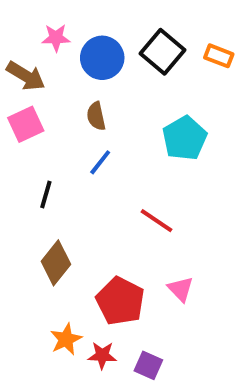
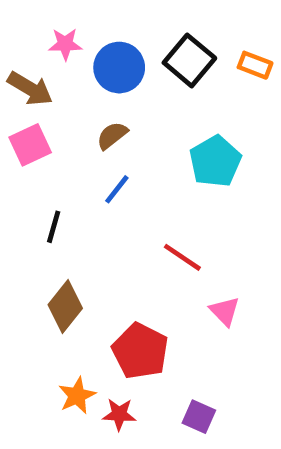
brown semicircle: (96, 116) -> (112, 135), turned 64
pink triangle: (181, 289) -> (225, 311), moved
purple square: (148, 365) -> (199, 417), moved

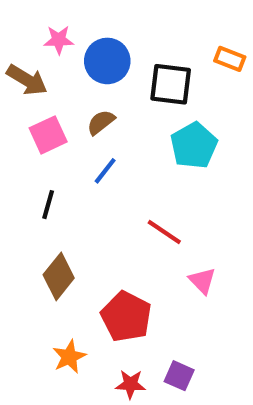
black square: (189, 60) -> (171, 84), moved, turned -33
pink square: (30, 145) -> (48, 135), moved
red star: (119, 414) -> (130, 384), moved

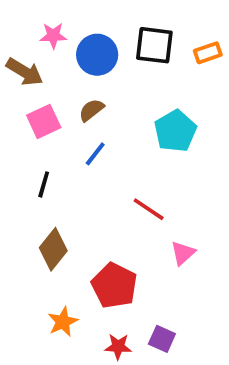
orange rectangle: (230, 59) -> (208, 53), turned -40
black square: (171, 84) -> (154, 45), moved
pink triangle: (202, 281) -> (183, 253), turned 32

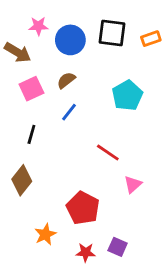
brown diamond: (53, 249) -> (22, 180), moved

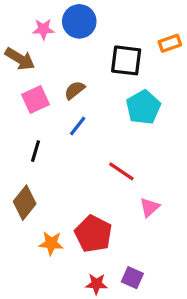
black square: (112, 33) -> (126, 60), moved
blue circle: (70, 40) -> (79, 21), moved
orange star: (45, 234) -> (51, 243), moved, turned 30

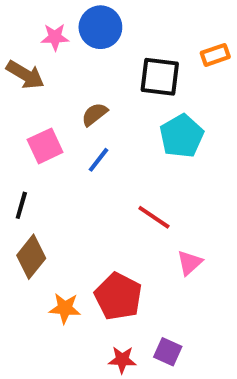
pink square: (36, 99) -> (45, 146), moved
black line: (36, 151) -> (21, 205), moved

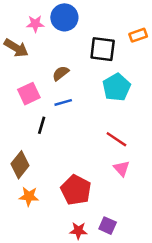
blue line: (98, 160) -> (63, 102), turned 36
black line: (21, 205) -> (42, 125), moved
red line: (154, 217) -> (116, 139), moved
pink triangle: (190, 263) -> (122, 168), turned -30
orange star: (65, 308) -> (29, 196), moved

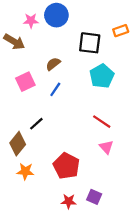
blue line: (63, 102) -> (55, 89), turned -40
black line: (42, 125) -> (36, 124), moved, turned 32

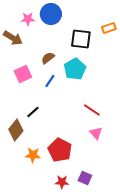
cyan pentagon: (102, 76) -> (75, 69), moved
orange star: (25, 171) -> (33, 155), moved

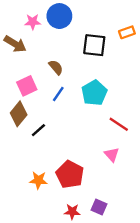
brown semicircle: (48, 58) -> (56, 67), turned 88
cyan pentagon: (75, 69) -> (94, 93), moved
red line: (92, 110) -> (119, 124), moved
brown diamond: (16, 130) -> (19, 114), moved

